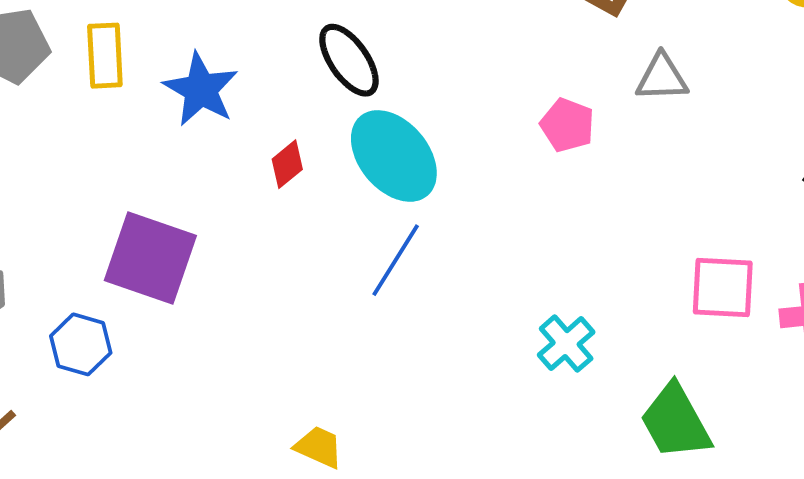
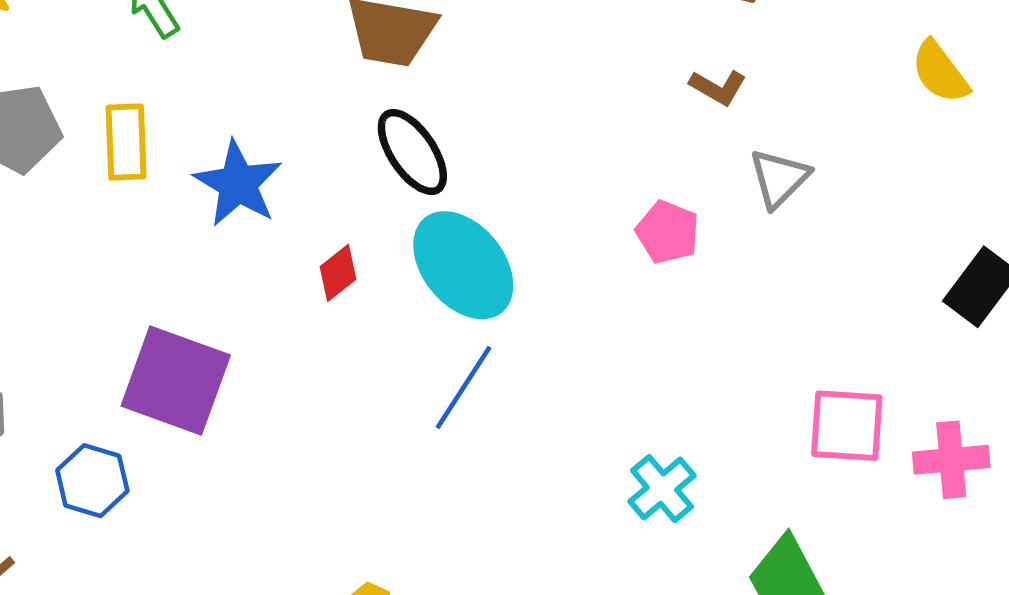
gray triangle: (662, 78) -> (779, 178), turned -44

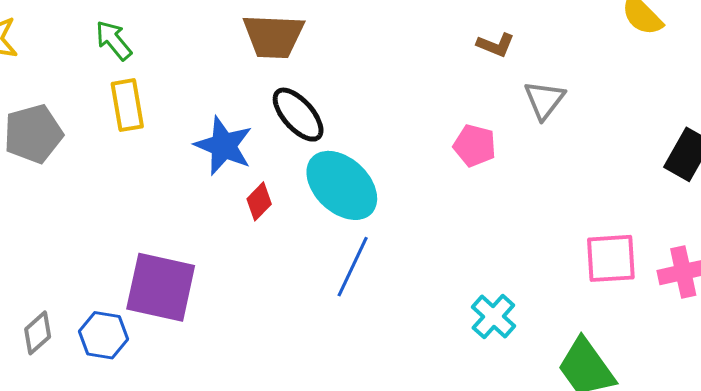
yellow rectangle: (126, 142) -> (127, 105), moved
blue star: (238, 184) -> (224, 146), moved
blue hexagon: (92, 481) -> (104, 335), moved

